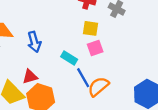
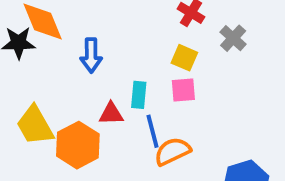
cyan rectangle: (69, 58) -> (139, 95), turned 49
red triangle: (30, 77) -> (111, 114), moved

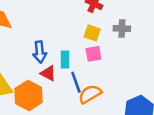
gray cross: (233, 38) -> (122, 29), moved, turned -35
blue arrow: (91, 55) -> (40, 52), moved
red triangle: (111, 114) -> (48, 73), turned 35

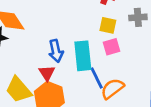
cyan rectangle: (65, 60) -> (83, 56), size x1.6
red triangle: (48, 73) -> (47, 73), moved, turned 35

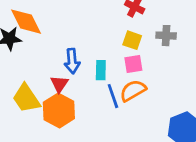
cyan rectangle: (83, 56) -> (101, 70), size x0.6
orange semicircle: (112, 89) -> (133, 91), moved

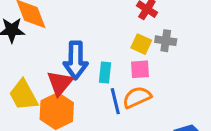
gray cross: (166, 36) -> (166, 41), moved
blue arrow: (72, 61) -> (76, 60), size x1.4
red triangle: (59, 84) -> (60, 83), size x1.4

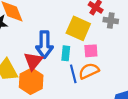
gray cross: (166, 41) -> (111, 21), moved
yellow square: (141, 44) -> (78, 28), moved, size x1.6

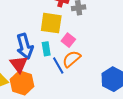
pink square: (91, 51) -> (68, 40), turned -32

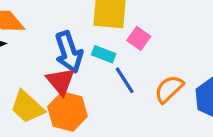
cyan rectangle: (46, 49) -> (104, 54), turned -56
orange semicircle: (72, 59) -> (169, 89), moved

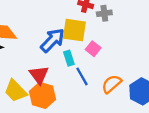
blue arrow: (69, 52) -> (52, 40), moved, turned -120
cyan rectangle: (104, 54) -> (69, 58), turned 48

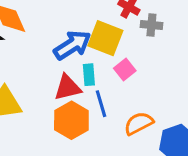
red triangle: (39, 75) -> (67, 88), moved, turned 40
orange hexagon: (42, 95) -> (71, 120), moved

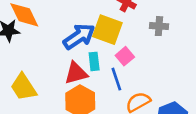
gray cross: (151, 25) -> (159, 26), moved
blue line: (101, 104) -> (116, 79), moved

